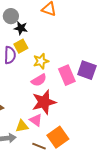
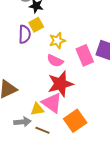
pink semicircle: (39, 80) -> (55, 61), turned 56
pink triangle: (36, 120) -> (52, 103), size x1.5
brown line: (39, 146) -> (42, 130), moved

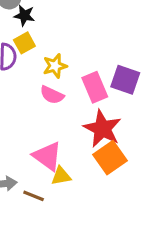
red star: (60, 84) -> (102, 129), moved, turned -30
yellow triangle: (37, 109) -> (61, 176), moved
orange square: (75, 121) -> (110, 158), moved

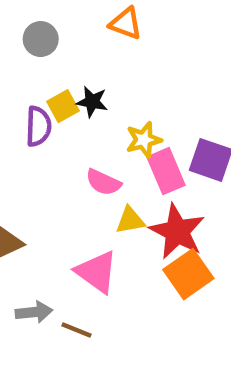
black star: (24, 15) -> (92, 102), moved
yellow star: (55, 66) -> (144, 140), moved
yellow triangle: (61, 176) -> (130, 220), moved

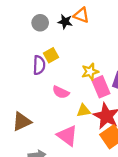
black star: (92, 102) -> (65, 22), moved
pink semicircle: (103, 182) -> (61, 92), moved

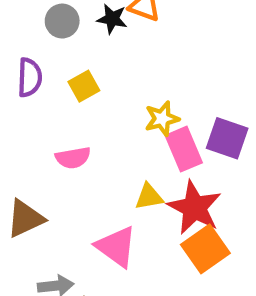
purple semicircle: (39, 65) -> (30, 77), moved
pink semicircle: (61, 92) -> (73, 158), moved, turned -35

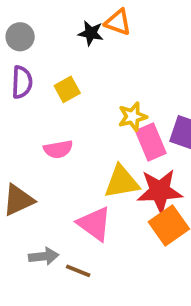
gray circle: (62, 21) -> (20, 37), moved
yellow triangle: (149, 197) -> (122, 182), size x1.5
red star: (195, 208) -> (160, 191), turned -30

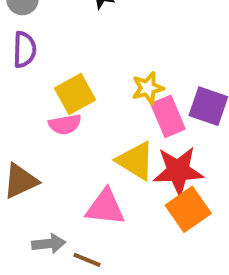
yellow square: (67, 89) -> (75, 94), moved, size x1.4
yellow triangle: (122, 182) -> (136, 161), turned 42
pink triangle: (94, 224) -> (105, 207), turned -30

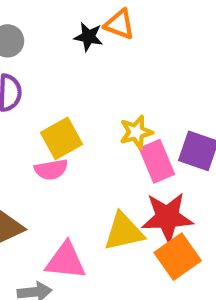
yellow triangle: (136, 161) -> (124, 232), moved, turned -45
pink triangle: (105, 207) -> (66, 261), moved

